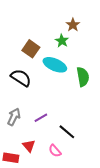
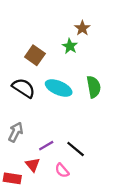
cyan ellipse: (55, 65) -> (59, 88), moved
purple line: (41, 118) -> (46, 146), moved

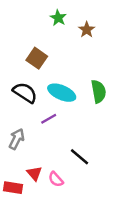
green star: (70, 46) -> (58, 18), moved
purple line: (46, 146) -> (49, 119), moved
pink semicircle: (62, 170) -> (56, 179), moved

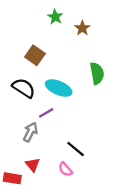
green semicircle: (99, 91) -> (97, 73), moved
gray arrow: (17, 139) -> (30, 132), moved
pink semicircle: (56, 179) -> (65, 169), moved

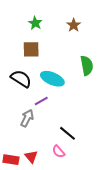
green star: (55, 17) -> (35, 23), moved
brown square: (35, 55) -> (31, 49), turned -36
red triangle: (33, 165) -> (31, 157), moved

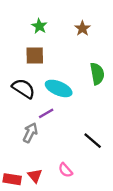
black line: (68, 133) -> (93, 141), moved

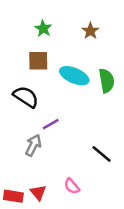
cyan ellipse: (59, 88) -> (74, 76), moved

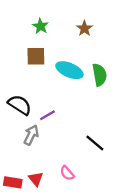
black semicircle: (26, 97) -> (20, 105), moved

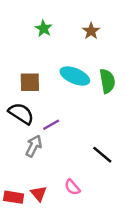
brown square: (36, 56) -> (30, 82), moved

